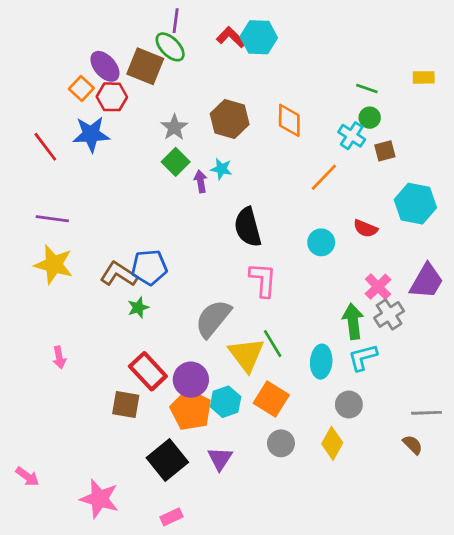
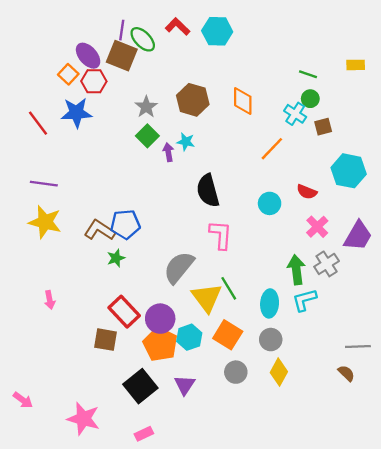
purple line: (176, 21) -> (122, 30), moved
red L-shape: (231, 37) -> (178, 27), moved
pink cross: (378, 287) -> (317, 227), moved
gray circle: (349, 405) -> (271, 340), moved

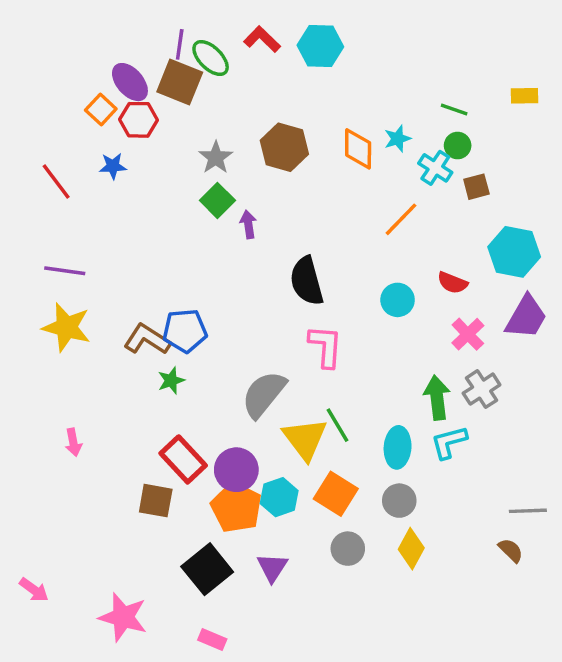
blue star: (76, 113) -> (113, 166), size x0.6
cyan star: (186, 142) -> (398, 139), moved, turned -30
purple trapezoid: (358, 236) -> (526, 317), moved
pink rectangle: (144, 434) -> (212, 640), turned 48

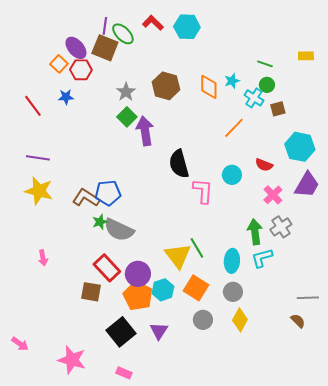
purple arrow: (248, 224) -> (145, 131), size x1.8
pink L-shape: (325, 346) -> (203, 191), moved
gray semicircle: (264, 394) -> (119, 230), moved, turned -104

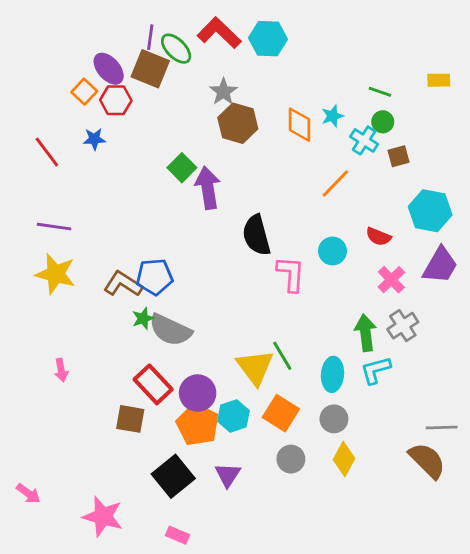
red L-shape: (153, 23) -> (219, 33), size x1.4
gray star: (126, 92) -> (223, 92), moved
brown semicircle: (298, 321) -> (427, 461), size x1.8

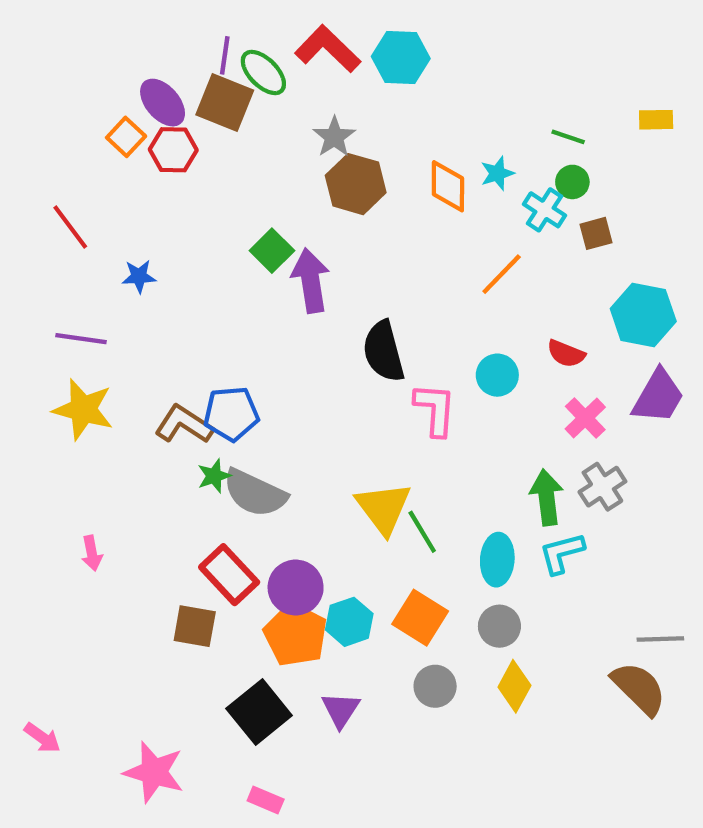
blue star: (94, 139) -> (139, 276), moved
yellow triangle: (255, 367) -> (384, 508), moved

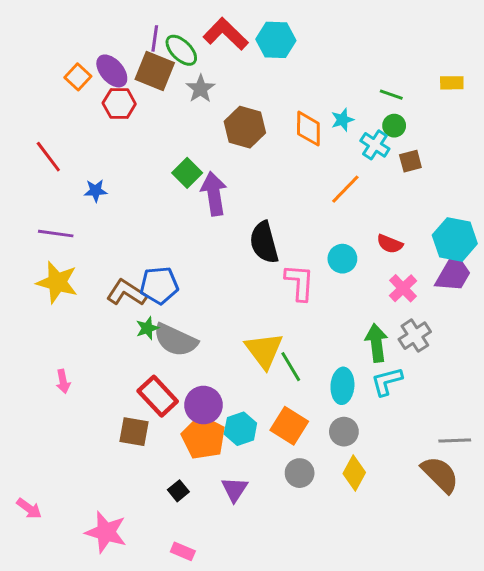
orange square: (126, 137) -> (78, 77), moved
gray star: (334, 137) -> (201, 89), moved
cyan hexagon: (643, 315) -> (455, 239), moved
black square: (259, 712) -> (178, 491), size x0.5

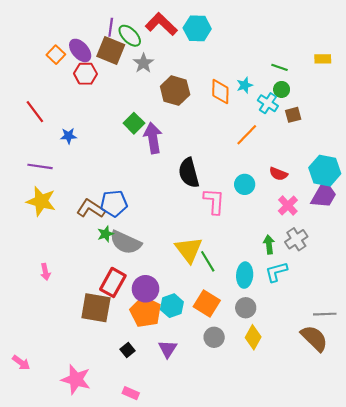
green arrow: (376, 343) -> (269, 244), size x0.7
red rectangle: (158, 396) -> (113, 282), turned 72
brown square: (134, 432) -> (96, 308), size x1.4

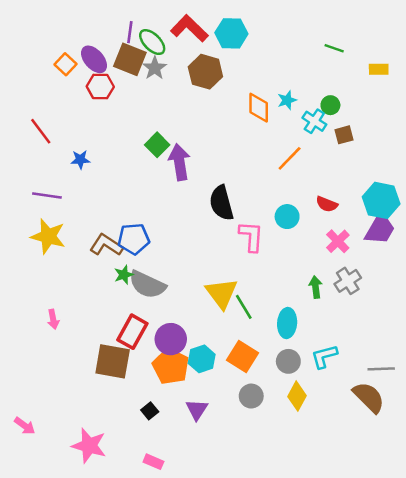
gray star: (143, 63) -> (155, 68), moved
green line: (279, 67) -> (334, 48), moved
brown hexagon: (175, 91) -> (205, 72), moved
cyan L-shape: (276, 272) -> (324, 356), moved

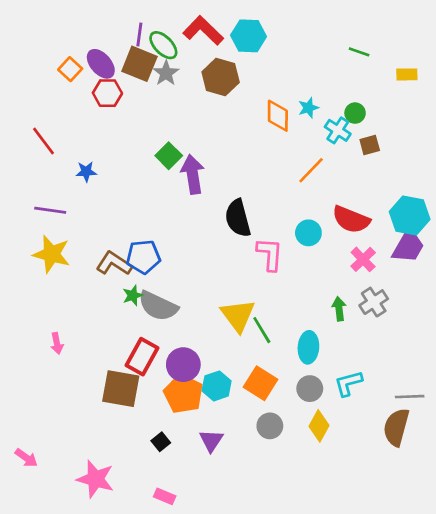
red semicircle: (327, 204) -> (351, 220), size x1.6
brown semicircle: (369, 397) -> (396, 427), turned -120

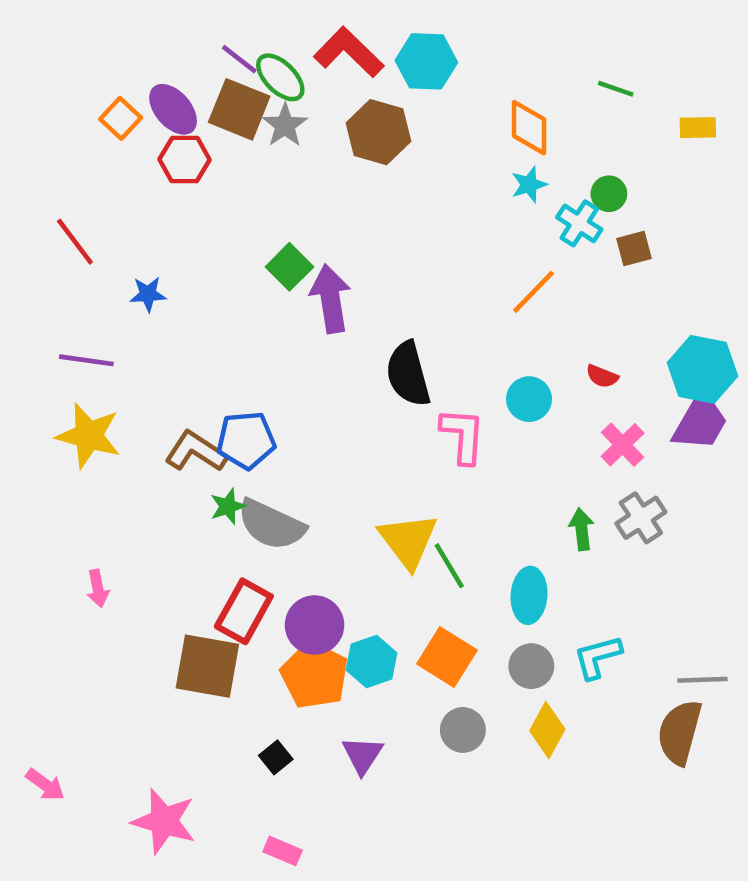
purple line: (139, 35) -> (239, 59), turned -60
orange diamond: (278, 116) -> (529, 128), moved
red semicircle: (351, 220) -> (602, 376), size x0.5

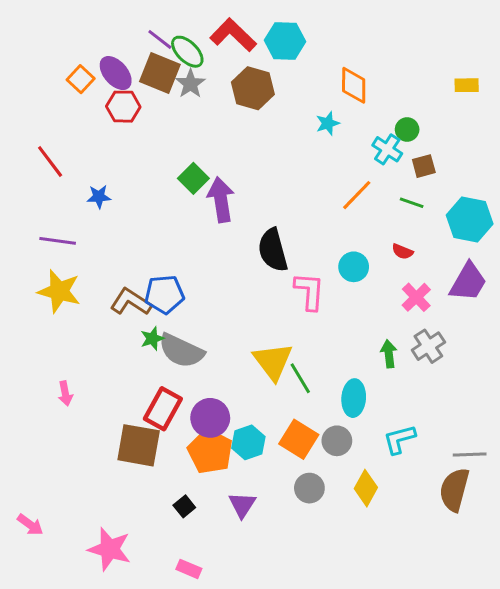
green line: (616, 89) -> (412, 203), moved
cyan star: (529, 185) -> (328, 123), moved
cyan hexagon: (702, 369) -> (470, 220), moved
gray circle: (531, 666) -> (337, 441), moved

